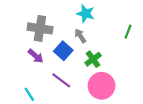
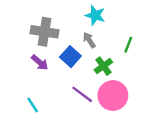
green line: (128, 32) -> (128, 45), moved
purple line: (61, 80) -> (82, 94), moved

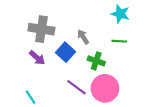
cyan star: (95, 15) -> (120, 14), moved
green line: (128, 45) -> (119, 41), turned 72
green cross: (103, 66) -> (96, 61), turned -35

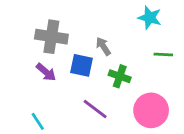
green line: (119, 41) -> (163, 54), moved
blue square: (66, 52) -> (81, 65), turned -30
pink circle: (105, 88) -> (151, 110), moved

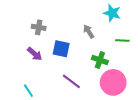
gray cross: (51, 37) -> (39, 27), size x0.6
gray arrow: (103, 46) -> (89, 31), moved
green cross: (120, 76) -> (100, 60), moved

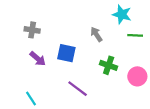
gray cross: (39, 27) -> (32, 30), moved
green line: (122, 41) -> (135, 35), moved
pink circle: (113, 82) -> (137, 76), moved, size x0.7

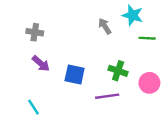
gray arrow: (96, 34) -> (105, 26), moved
blue square: (66, 53) -> (75, 74), moved
purple line: (78, 89) -> (107, 96), moved, turned -45

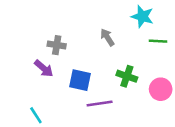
gray arrow: (105, 26) -> (107, 37), moved
gray cross: (35, 32) -> (57, 45), moved
purple line: (107, 96) -> (100, 103), moved

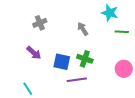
gray cross: (57, 45) -> (40, 23), moved, turned -32
green cross: (127, 76) -> (85, 59), moved

